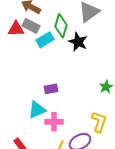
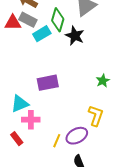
purple rectangle: (51, 89) -> (48, 83), size x1.5
cyan triangle: (37, 110) -> (20, 104), moved
pink cross: (54, 122) -> (31, 120), moved

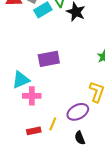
red rectangle: (17, 139) -> (34, 131), moved, turned -64
yellow line: (57, 141) -> (53, 124), moved

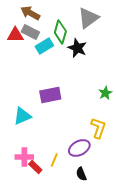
pink cross: (32, 96) -> (24, 157), moved
red rectangle: (34, 131) -> (35, 167), turned 56

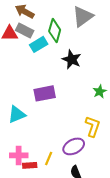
black star: (77, 48) -> (72, 59), moved
red rectangle: (35, 167) -> (30, 165), turned -48

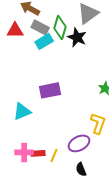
gray rectangle: (25, 30) -> (40, 27), moved
black star: (72, 59) -> (77, 37), moved
red rectangle: (30, 165) -> (38, 153), moved

